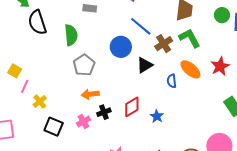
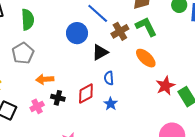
gray pentagon: (84, 65) -> (23, 53), moved
red star: (220, 66) -> (165, 86), moved
blue semicircle: (172, 81) -> (109, 78), moved
black cross: (104, 112) -> (58, 98), turned 32

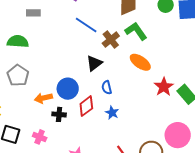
green semicircle: (28, 20) -> (18, 41), turned -75
blue circle: (77, 33) -> (68, 89), moved
pink cross: (37, 106) -> (40, 137), moved, turned -32

